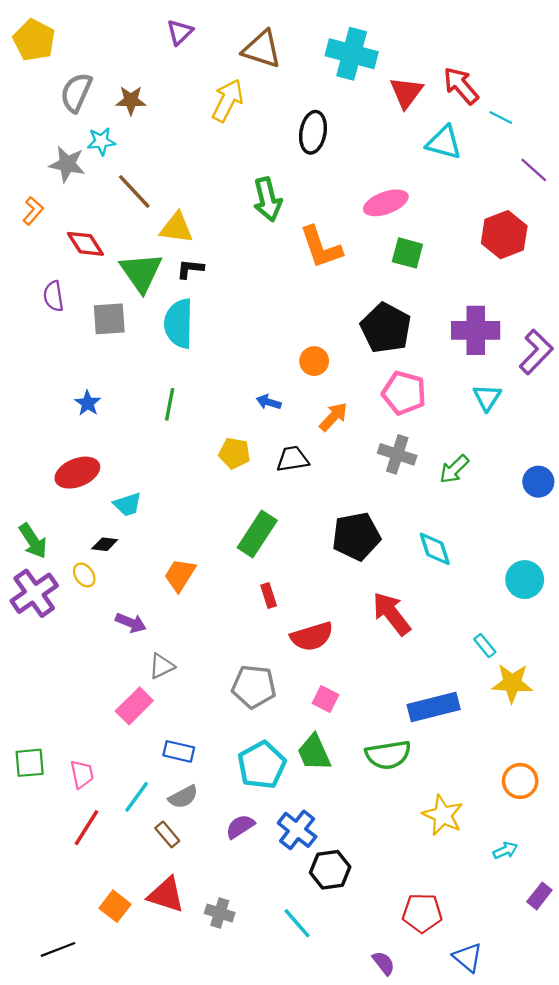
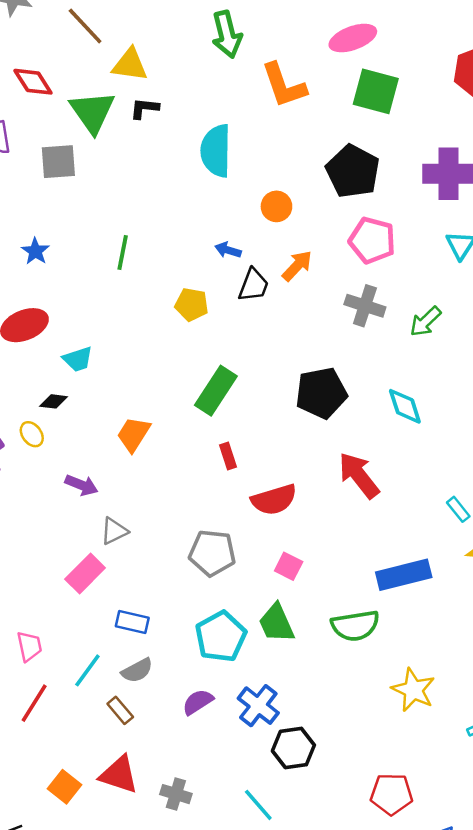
green square: (407, 253) -> (376, 91), size x1.4
cyan semicircle: (179, 323) -> (216, 151), moved
black trapezoid: (292, 459) -> (253, 285), moved, turned 120

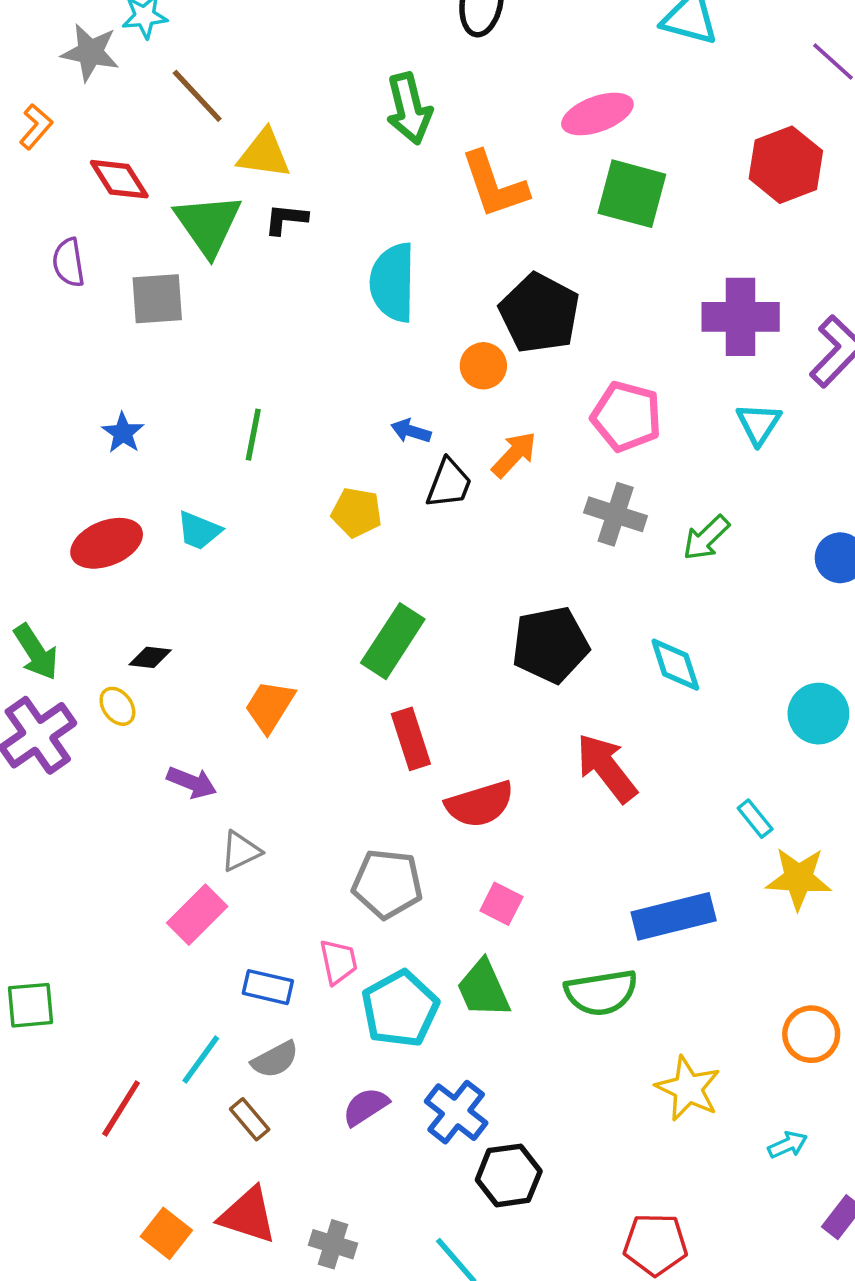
black pentagon: (353, 171) -> (539, 313), moved
cyan trapezoid: (78, 359) -> (199, 531), moved, turned 40
red rectangle: (228, 456) -> (411, 739), size x1.5
pink trapezoid: (29, 646) -> (338, 962), moved

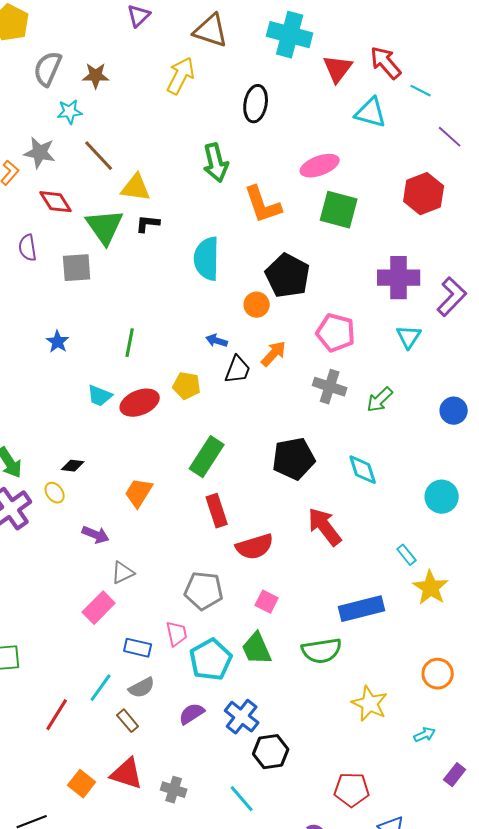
gray star: (90, 52) -> (40, 153), moved
red ellipse: (107, 543) -> (140, 403), moved
yellow star: (799, 878) -> (431, 588), turned 30

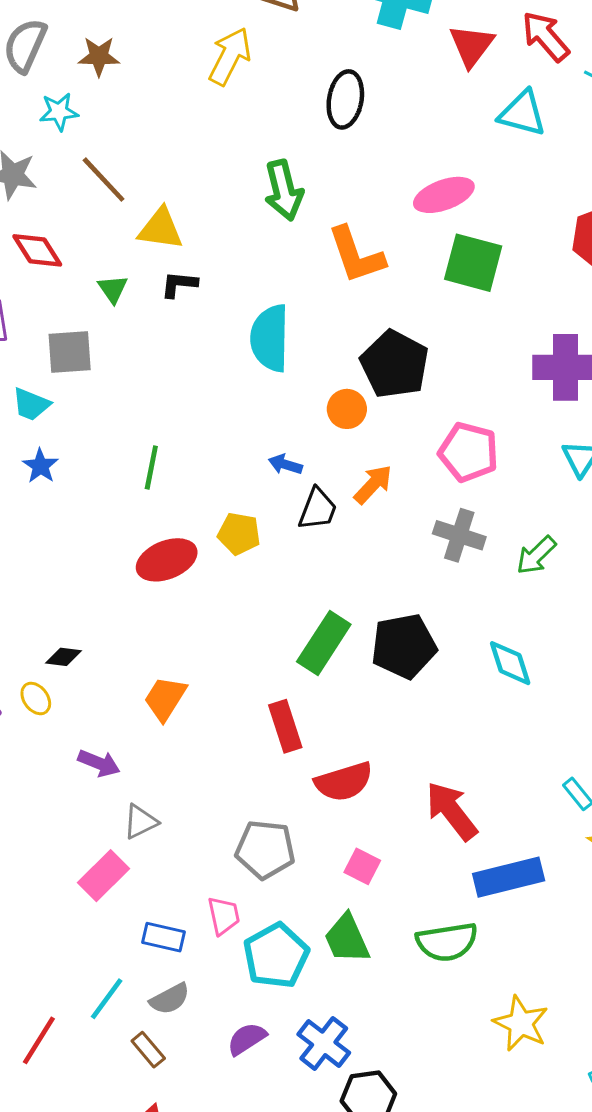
green triangle: (105, 227) -> (113, 289), size x0.5
cyan trapezoid: (100, 396) -> (31, 404), moved
green rectangle: (207, 457) -> (324, 643), moved
red arrow: (325, 527) -> (452, 811), moved

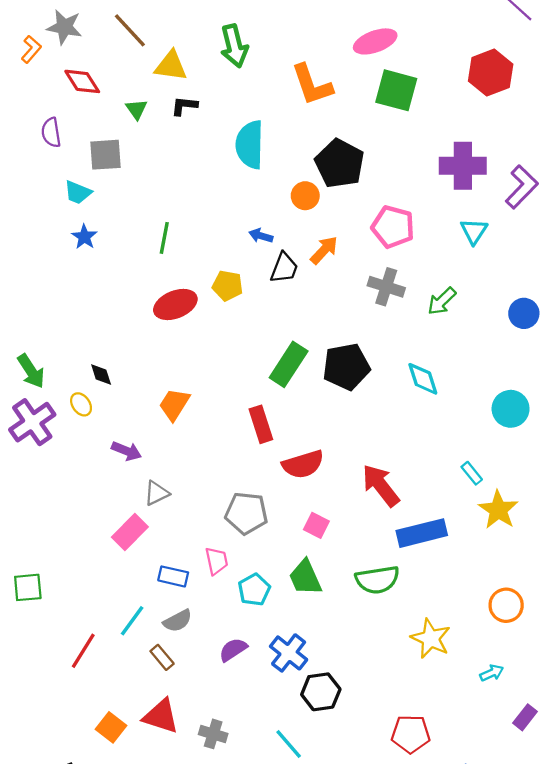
green arrow: (284, 190) -> (234, 46), moved
black diamond: (63, 657) -> (101, 374), turned 65
cyan pentagon: (276, 956) -> (254, 590), size x0.7

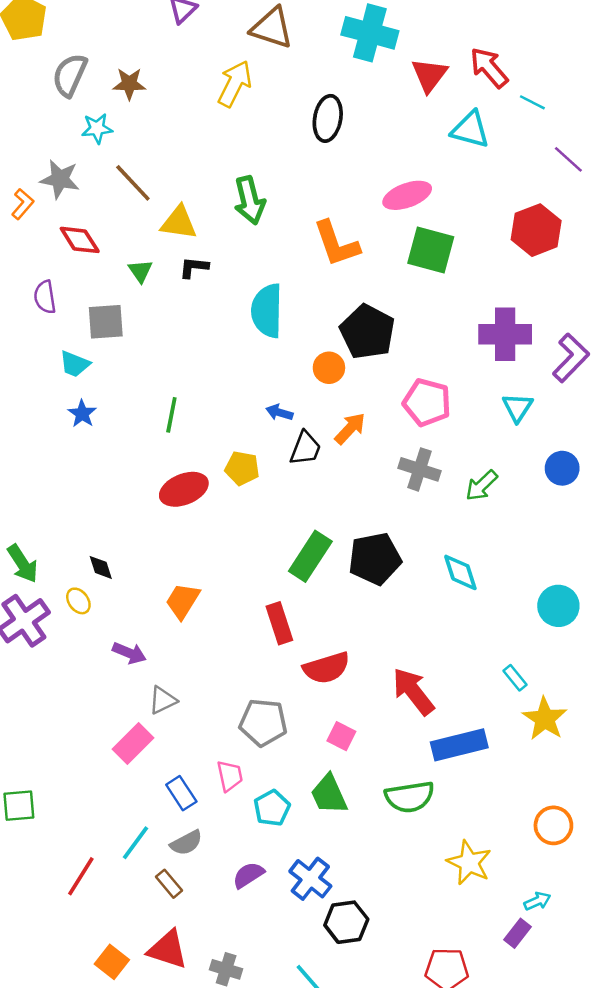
blue circle: (524, 313) -> (562, 468), moved
blue rectangle: (173, 576) -> (181, 793), turned 44
purple rectangle: (525, 717) -> (517, 933), moved

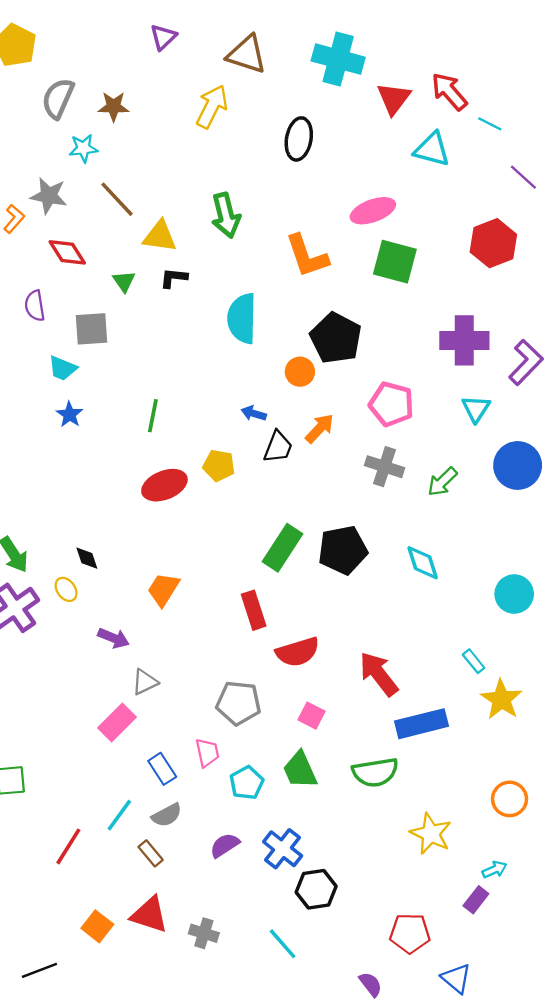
blue circle: (562, 468) -> (518, 465), size x1.5

